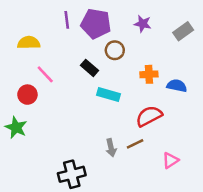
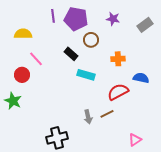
blue semicircle: (177, 86) -> (141, 78), moved
pink triangle: (170, 160) -> (135, 140), moved

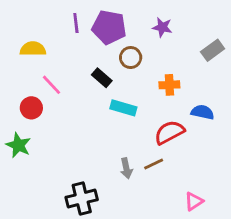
gray rectangle: (145, 25) -> (213, 50), moved

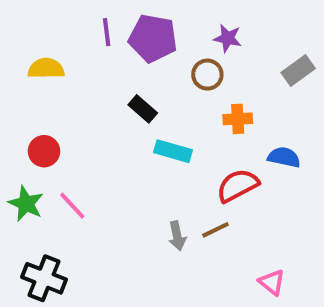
brown circle: (131, 58) -> (207, 75), moved
pink line: (51, 85) -> (72, 206), moved
black cross: (82, 198) -> (44, 278), moved, turned 36
pink triangle: (194, 201) -> (272, 282), turned -48

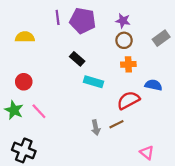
brown circle: (207, 75) -> (124, 40), moved

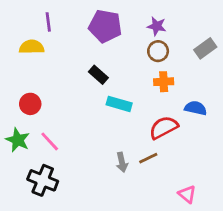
purple line: (58, 17) -> (48, 22), moved
black cross: (24, 150) -> (43, 180), moved

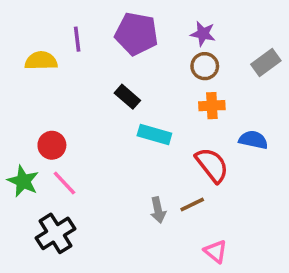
purple line: (48, 22) -> (77, 39), moved
red circle: (30, 104) -> (52, 145), moved
red semicircle: (164, 128) -> (212, 165), turned 80
black cross: (43, 180) -> (55, 233), turned 36
pink triangle: (187, 194) -> (216, 251), moved

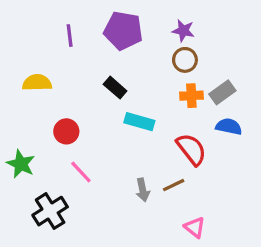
yellow semicircle: (41, 61) -> (37, 83), moved
gray rectangle: (266, 63) -> (222, 92), moved
red circle: (52, 145) -> (66, 131), moved
pink line: (64, 183) -> (81, 172), moved

